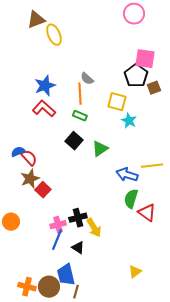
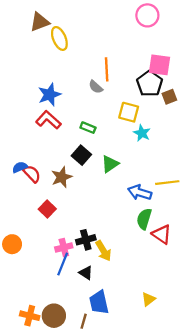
orange line: (80, 94) -> (107, 69), moved
brown star: (30, 179) -> (62, 177), moved
blue trapezoid: (66, 275) -> (99, 302), moved

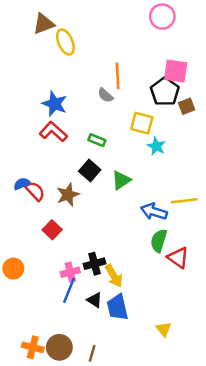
blue star: (49, 95) -> (55, 104), turned -30
yellow triangle: (148, 299) -> (164, 329), turned -32
blue trapezoid: (99, 302) -> (118, 307), moved

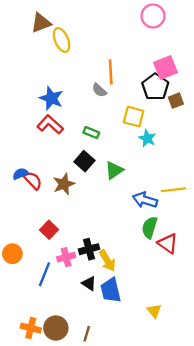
pink square: (176, 71) -> (166, 67), turned -30
red square: (52, 230) -> (49, 230), moved
blue line: (69, 290) -> (44, 274), moved

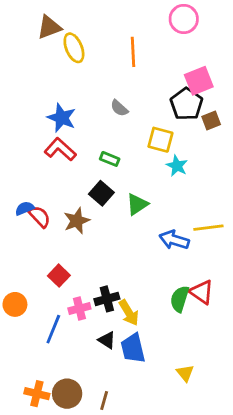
orange line: (111, 72) -> (133, 52), moved
green semicircle: (150, 227) -> (180, 299), moved

